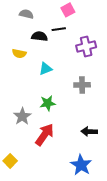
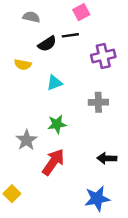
black semicircle: (40, 36) -> (47, 44), turned 140
blue star: (81, 165) -> (97, 199), turned 30

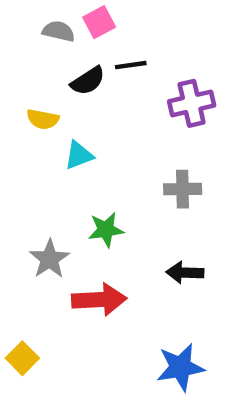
pink square: (81, 12) -> (99, 22), moved
cyan triangle: (54, 83) -> (79, 155), moved
black arrow: (107, 158) -> (185, 273), moved
red arrow: (53, 162) -> (99, 300), turned 52

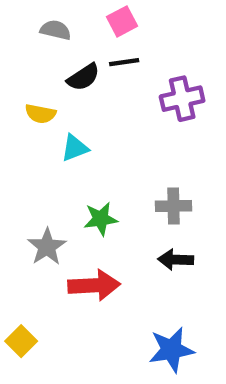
pink square: (99, 22) -> (122, 21), moved
gray cross: (183, 189) -> (173, 206), moved

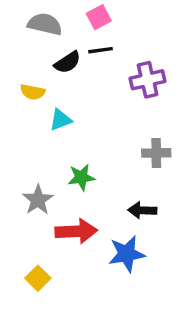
gray semicircle: (55, 30) -> (45, 24), size x1.4
gray cross: (173, 206) -> (156, 153), moved
yellow square: (21, 341) -> (38, 278), moved
blue star: (171, 350) -> (127, 254), moved

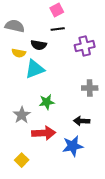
gray semicircle: (45, 24) -> (15, 26), moved
black semicircle: (67, 62) -> (39, 45), moved, turned 42
cyan triangle: (60, 120) -> (35, 69), size x1.5

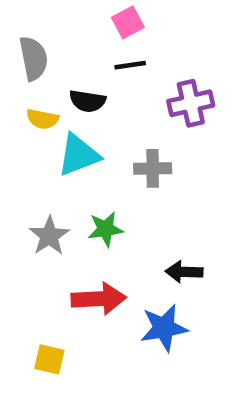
gray semicircle: (15, 26) -> (34, 58), turned 66
gray cross: (90, 88) -> (153, 168), moved
gray star: (22, 115) -> (49, 236), moved
yellow square: (22, 160) -> (49, 359), turned -32

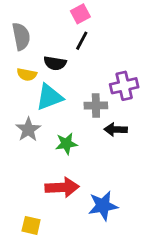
black line: (130, 65) -> (82, 41), turned -54
purple cross: (191, 103) -> (124, 86), moved
gray star: (49, 236) -> (28, 130), moved
black arrow: (184, 272) -> (116, 130), moved

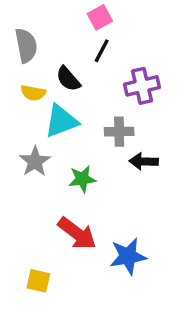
black semicircle: (55, 63) -> (68, 79), turned 40
purple cross: (124, 86) -> (142, 86), moved
red arrow: (62, 187) -> (77, 233), turned 40

